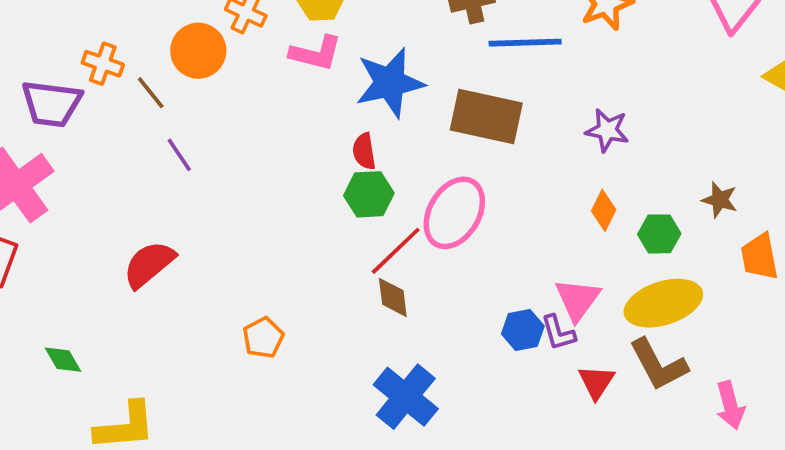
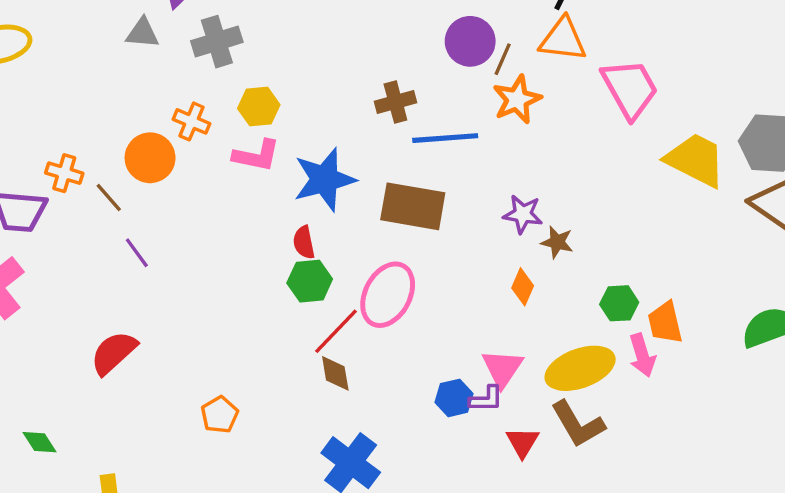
brown star: (720, 200) -> (557, 242), moved
green hexagon: (659, 234) -> (619, 303), moved
purple L-shape: (558, 333) -> (486, 399), turned -72
pink arrow: (730, 405) -> (642, 355), moved

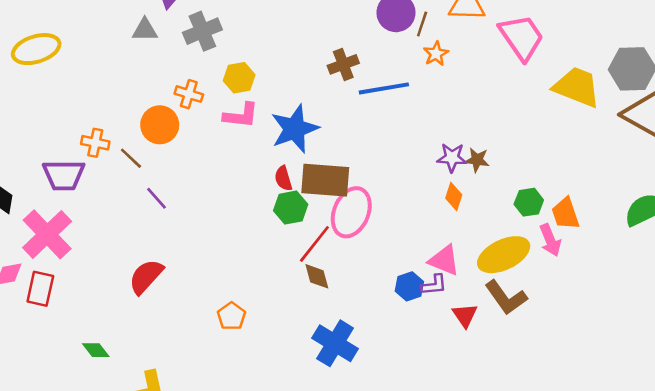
orange star: (517, 99) -> (436, 54), size x0.7
brown rectangle: (413, 206) -> (325, 180), moved
purple star: (523, 214) -> (452, 158), moved
pink triangle: (502, 368) -> (444, 260), turned -36

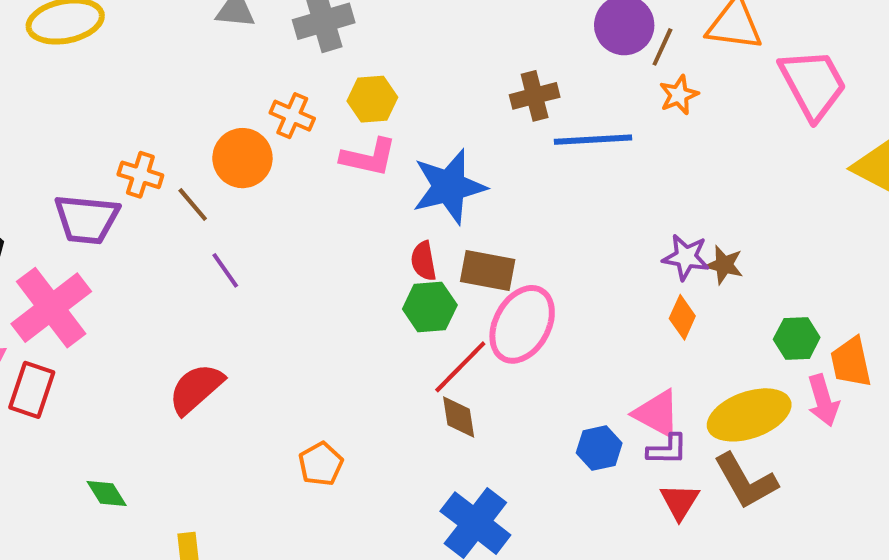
brown rectangle: (325, 180) -> (488, 271), size x0.7
purple L-shape: (434, 285) -> (667, 450), moved

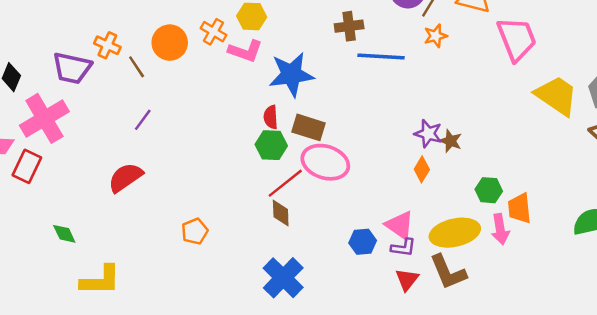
orange cross: (292, 116) -> (213, 32), moved
purple line: (225, 270) -> (143, 120), moved, turned 65
pink ellipse: (522, 324) -> (325, 162), turned 72

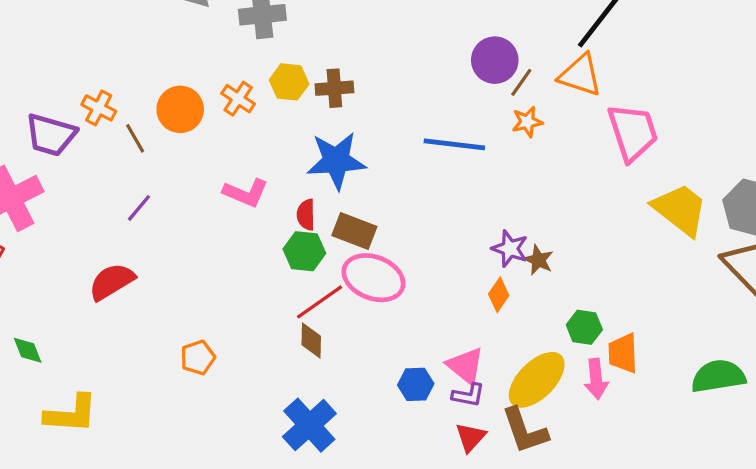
brown cross: (349, 26) -> (334, 88), moved
pink L-shape: (245, 51) -> (246, 193), moved
yellow ellipse: (455, 233) -> (537, 380), turned -36

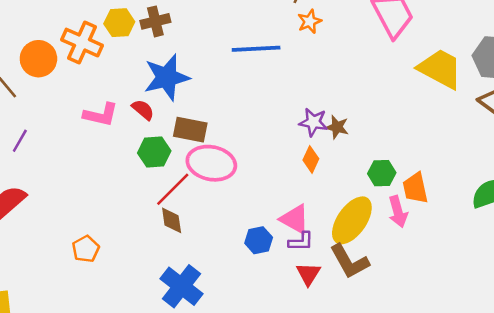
orange cross: (238, 99) -> (82, 43), size x1.5
red semicircle: (306, 215) -> (143, 110), moved, turned 140

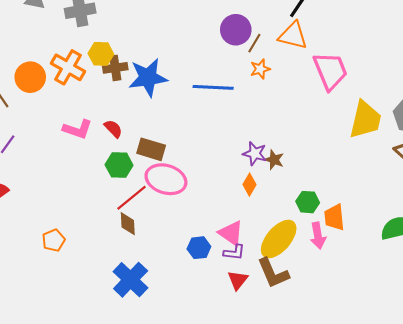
brown cross: (155, 21) -> (115, 68), moved
yellow trapezoid: (440, 69) -> (365, 120), turned 69
blue star: (167, 77) -> (148, 78), moved

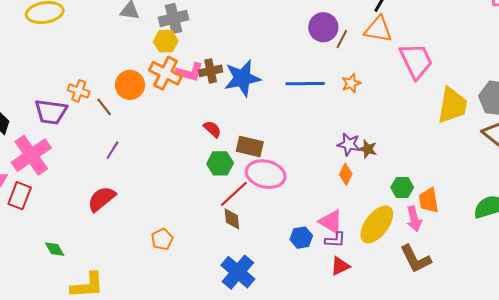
yellow hexagon: (101, 54) -> (166, 41), moved
orange star: (260, 69) -> (351, 83), moved
pink L-shape: (77, 129) -> (189, 72), moved
brown L-shape: (273, 273) -> (415, 259), moved
red triangle: (238, 280) -> (340, 266), turned 30

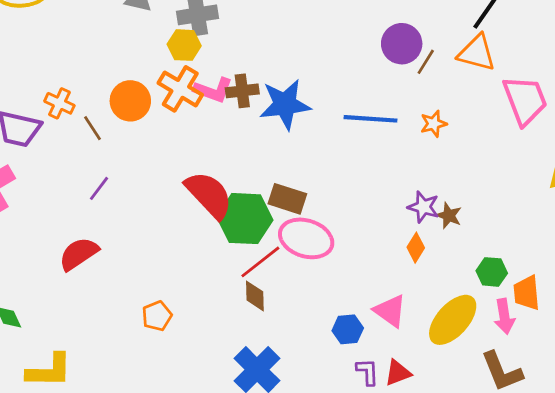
red semicircle: (212, 129) -> (209, 195), moved, size x2.0
green hexagon: (220, 163) -> (245, 219), size x1.5
purple L-shape: (335, 240) -> (367, 372), moved, turned -100

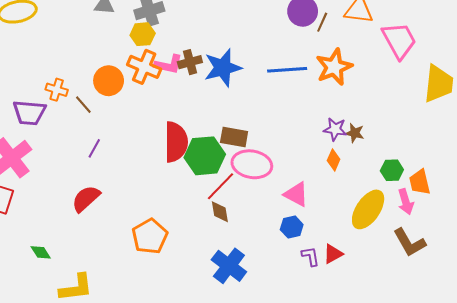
orange star: (434, 124) -> (334, 67), size x1.8
red semicircle: (209, 195) -> (176, 142), turned 51
pink triangle: (390, 311) -> (296, 194), moved
orange pentagon: (157, 316) -> (150, 236), size x1.6

